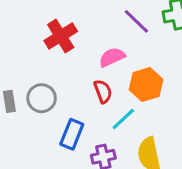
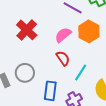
orange hexagon: (146, 85) -> (89, 31), moved

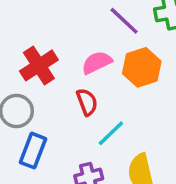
red cross: (27, 30) -> (39, 65), moved
blue rectangle: (50, 91) -> (33, 151), moved

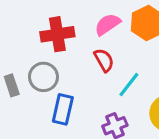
red cross: (39, 65) -> (57, 34), turned 32

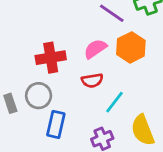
red semicircle: (104, 60) -> (92, 81), turned 110

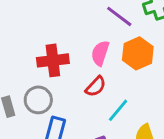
pink semicircle: (95, 49) -> (100, 53), turned -40
red semicircle: (92, 81) -> (96, 86), turned -40

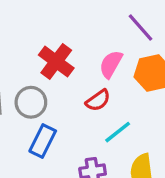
red cross: (53, 60) -> (56, 62), turned 32

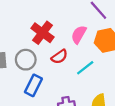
red semicircle: (98, 100) -> (59, 57), moved
cyan line: (118, 132) -> (85, 68), moved

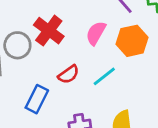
red semicircle: (59, 57) -> (69, 74), moved
gray circle: (26, 60) -> (17, 45), moved

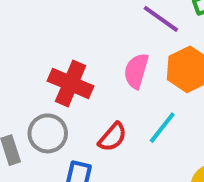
gray circle: (17, 45) -> (48, 133), moved

